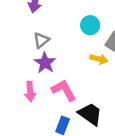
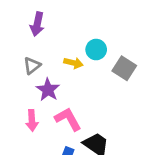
gray triangle: (41, 40) -> (32, 66), moved
yellow arrow: (99, 59) -> (73, 63), moved

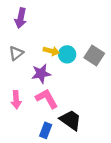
cyan circle: (96, 50) -> (67, 54), moved
purple star: (48, 90) -> (41, 74), moved, turned 30

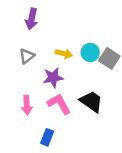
cyan circle: (67, 54) -> (90, 52), moved
black trapezoid: (71, 120) -> (91, 101), moved
blue rectangle: (46, 130) -> (47, 137), moved

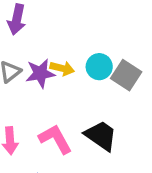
purple star: (53, 78) -> (40, 73), moved

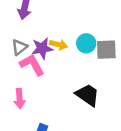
gray square: (126, 75) -> (106, 50), turned -35
pink L-shape: (55, 139) -> (32, 65), moved

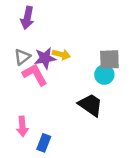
cyan circle: (86, 43) -> (104, 75), moved
pink arrow: (20, 99) -> (22, 126), moved

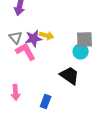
gray triangle: (22, 57) -> (16, 37), turned -32
blue rectangle: (44, 143) -> (46, 101), moved

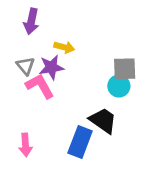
yellow arrow: (47, 35) -> (64, 47), moved
blue rectangle: (46, 101) -> (80, 142), moved, size x1.5

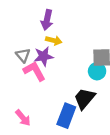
purple arrow: (31, 21) -> (47, 20), moved
black trapezoid: (103, 120) -> (85, 99), turned -85
pink arrow: (26, 145) -> (23, 118), turned -36

